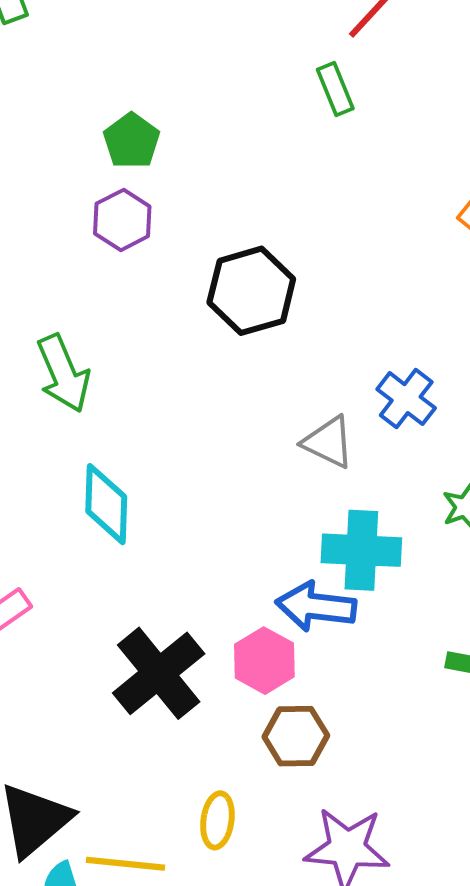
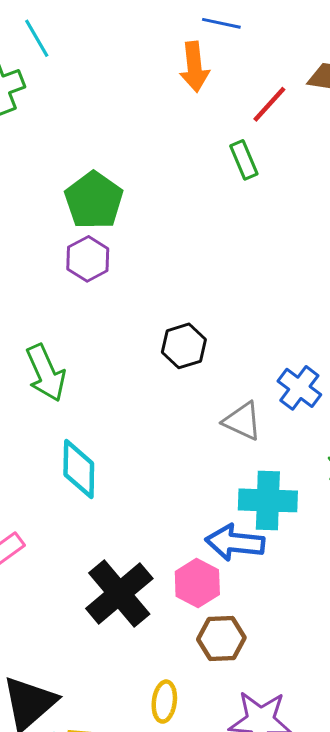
green pentagon: (132, 141) -> (94, 200), size x1.4
black hexagon: (251, 291) -> (184, 346), moved, size x0.7

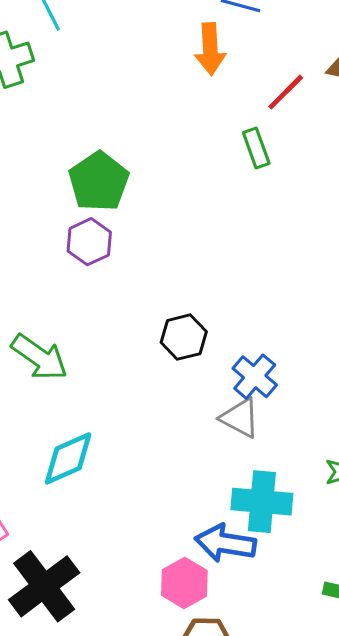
green arrow: (46, 373) -> (39, 357), turned -34
blue cross: (299, 388) -> (255, 377), moved
cyan diamond: (79, 469) -> (68, 458), turned 62
black cross: (119, 594) -> (44, 586), moved

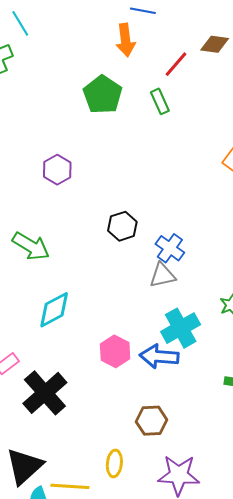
green pentagon: (99, 182) -> (103, 95), moved
gray triangle: (240, 418) -> (162, 275), turned -36
cyan cross: (262, 502) -> (181, 328), turned -30
pink hexagon: (184, 583) -> (115, 351), moved

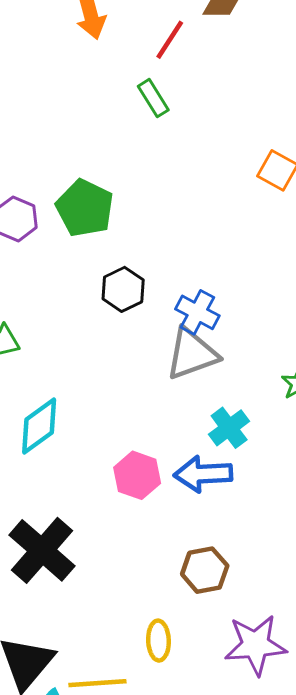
green pentagon: (103, 95) -> (85, 208), moved
gray triangle: (162, 275) -> (192, 354), size x1.4
cyan cross: (181, 328) -> (229, 428), size x0.7

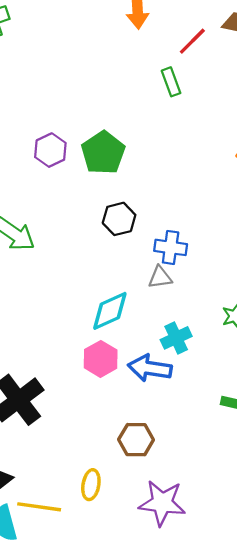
blue cross: (197, 312) -> (171, 247), turned -32
gray triangle: (192, 354) -> (160, 277), size x0.6
cyan diamond: (39, 426) -> (110, 311), moved

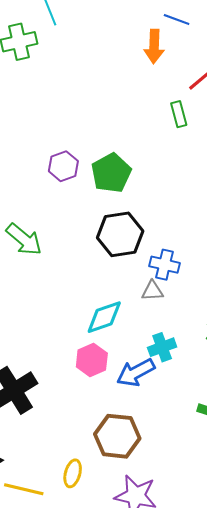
black hexagon: (119, 219) -> (120, 234), size x1.5
blue arrow: (150, 368) -> (136, 372), turned -42
brown hexagon: (136, 440) -> (117, 436), size x1.4

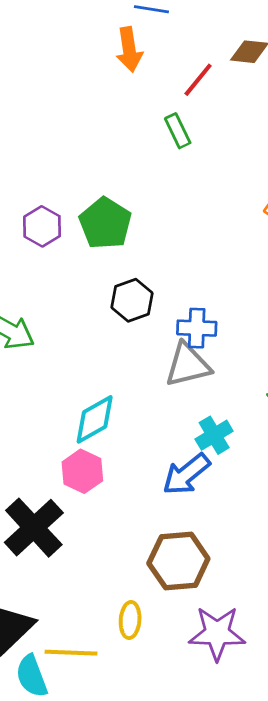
black hexagon: (120, 234) -> (132, 300), size x0.7
gray triangle: (152, 291) -> (188, 365), size x1.6
cyan diamond: (104, 317) -> (95, 419), moved
pink hexagon: (92, 360) -> (82, 471), moved

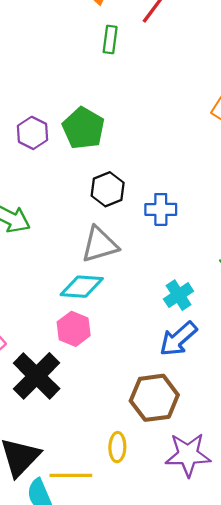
green rectangle: (178, 131) -> (110, 39), moved, turned 36
gray triangle: (188, 365) -> (100, 245), moved
cyan diamond: (95, 419) -> (82, 287), turned 36
blue arrow: (186, 474) -> (178, 339), moved

